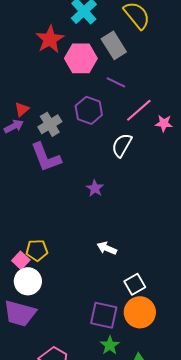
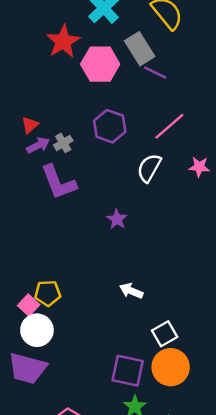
purple line: (116, 82) -> (155, 73), moved
pink star: (164, 123) -> (199, 167), moved
gray cross: (50, 124) -> (63, 143), size x0.7
purple arrow: (14, 126) -> (38, 145), moved

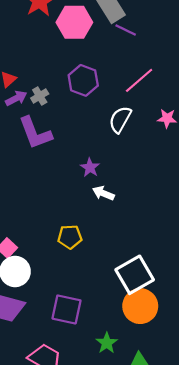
white arrow: (131, 291) -> (103, 193), moved
yellow pentagon: (48, 293) -> (70, 237), moved
white square: (165, 334) -> (135, 275), size x1.6
purple square: (128, 371) -> (66, 309), moved

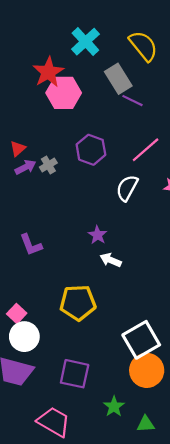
pink hexagon: (74, 22) -> (64, 93), moved
purple L-shape: (35, 133) -> (31, 245), moved, size x0.7
yellow pentagon: (70, 237) -> (78, 303), size x1.5

